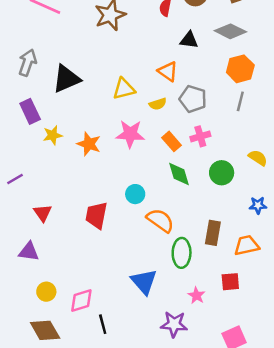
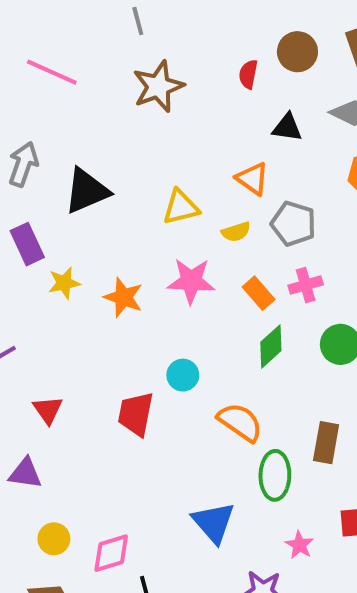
green diamond: (179, 174) -> (271, 346), turned 64
cyan circle: (135, 194) -> (183, 375), moved

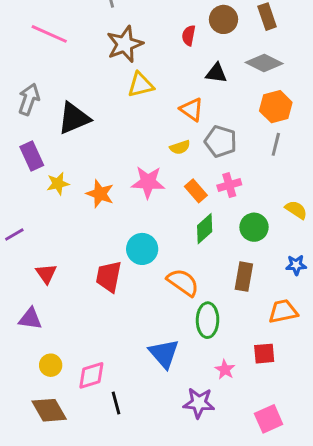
yellow triangle: (181, 207) -> (141, 85), moved
cyan circle: (183, 375) -> (142, 249), size x1.4
brown rectangle: (326, 443) -> (244, 277), moved

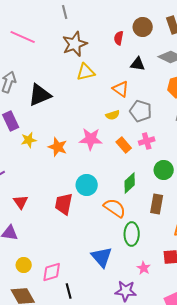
green diamond: (205, 229) -> (130, 183), moved

